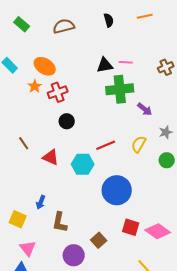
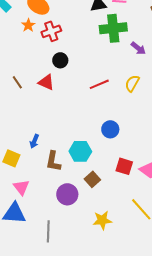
red triangle: (51, 157) -> (46, 82), moved
cyan hexagon: (83, 164) -> (80, 151), moved
blue circle: (117, 190) -> (110, 129), size x0.6

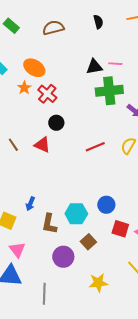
red cross: (51, 31) -> (47, 94), turned -30
blue circle: (110, 129) -> (106, 205), moved

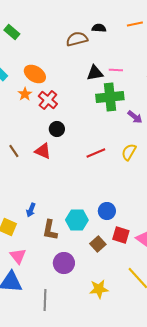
black semicircle: (98, 22) -> (99, 28), turned -72
brown semicircle: (53, 28) -> (77, 39), moved
brown square: (88, 242) -> (98, 244), moved

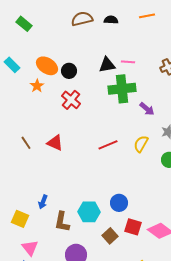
brown semicircle: (77, 39) -> (82, 19), moved
red cross: (48, 100) -> (71, 100), moved
black circle: (57, 129) -> (69, 71), moved

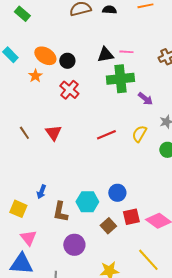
red triangle: (55, 143) -> (53, 133), turned 30
red square: (133, 227) -> (131, 217), turned -30

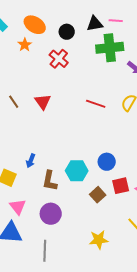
black circle: (67, 61) -> (67, 32), moved
red line: (106, 135) -> (96, 104), turned 42
purple circle: (74, 245) -> (51, 214), moved

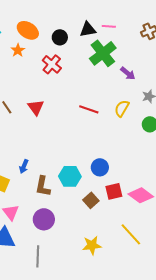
green cross: (110, 48) -> (103, 53), turned -32

